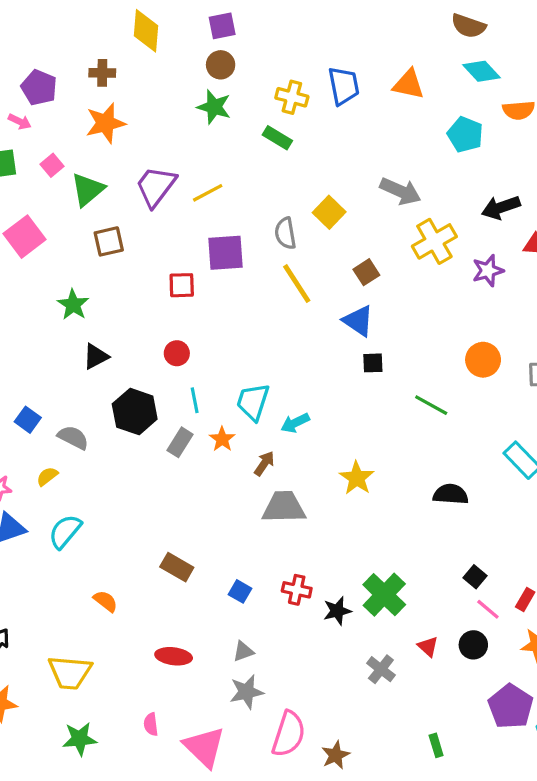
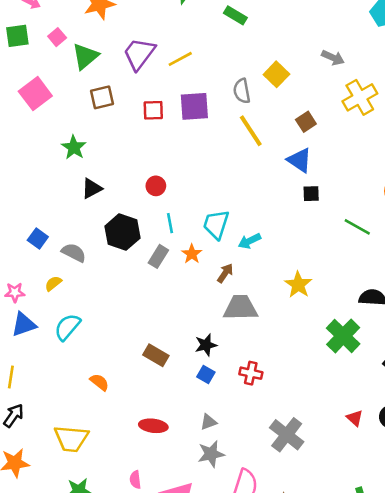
gray arrow: (400, 191) -> (333, 58), size x0.7
red square: (182, 285) -> (153, 110), moved
green cross: (384, 595) -> (343, 336), moved
black star: (337, 611) -> (206, 345), moved
gray cross: (381, 669) -> (287, 435), moved, size x1.5

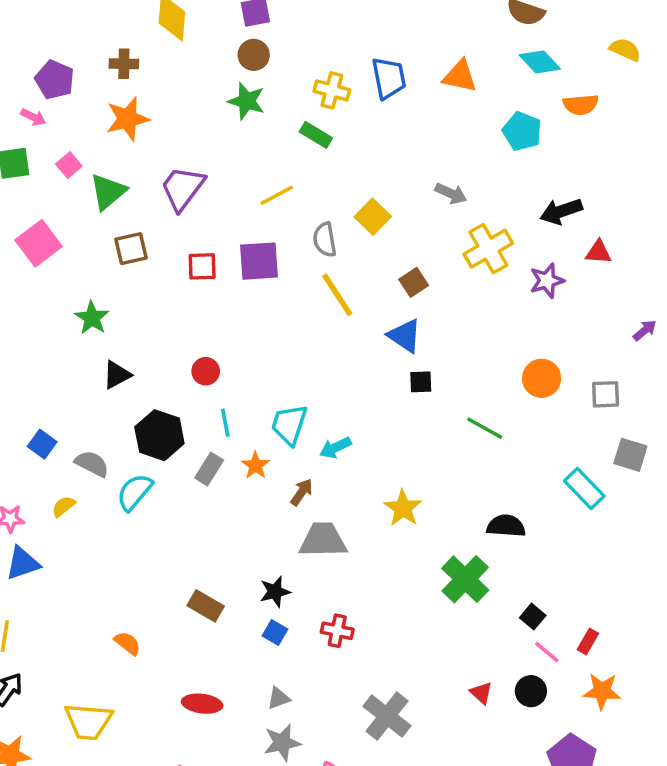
yellow line: (180, 59) -> (277, 195), moved
cyan semicircle: (67, 327) -> (135, 492), moved

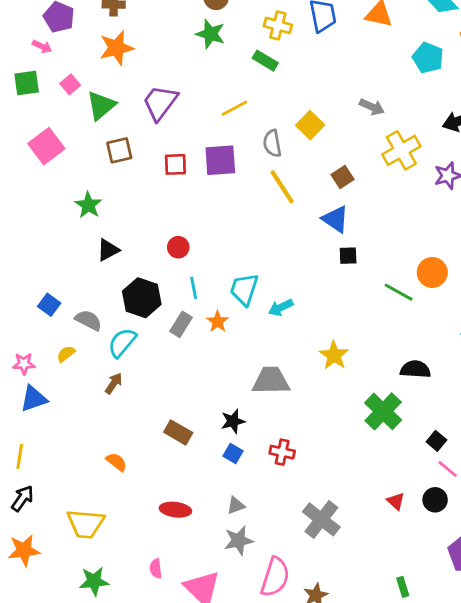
orange circle: (542, 378) -> (432, 272), moved
brown arrow: (302, 492) -> (114, 383), moved

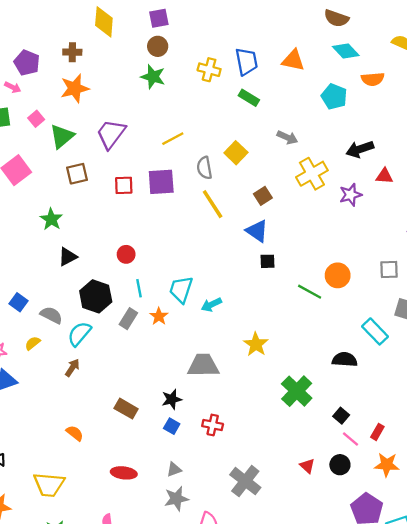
green rectangle: (265, 61) -> (249, 98), moved
black semicircle: (415, 369) -> (345, 360), moved

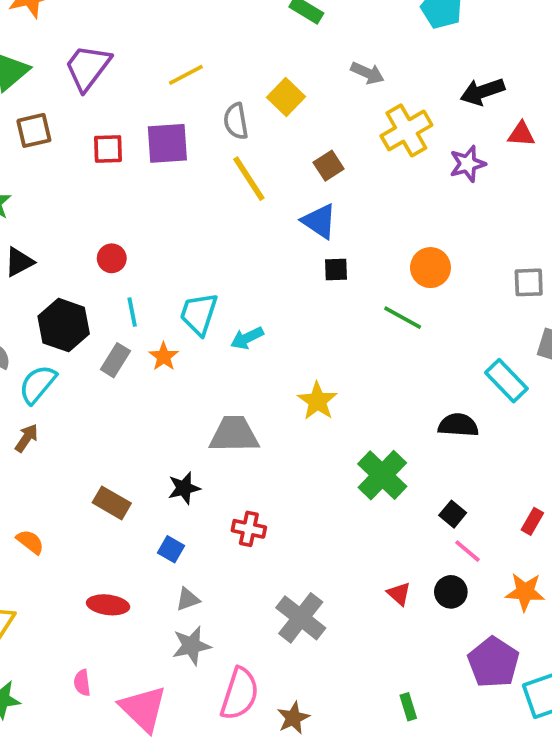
orange circle: (338, 275) -> (430, 268), moved
blue square: (172, 426) -> (171, 549), moved
red rectangle: (377, 432) -> (532, 521), moved

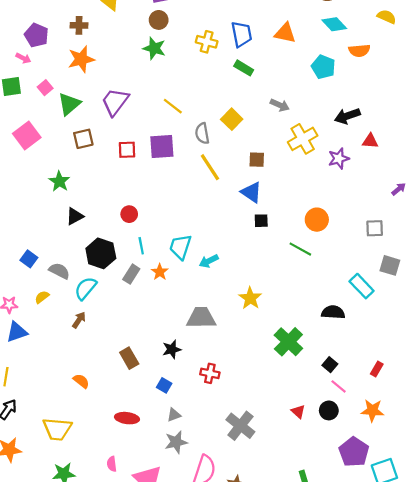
yellow line: (186, 75) -> (173, 106), turned 66
brown square: (329, 166) -> (257, 160), turned 35
brown rectangle: (112, 503) -> (129, 358), turned 30

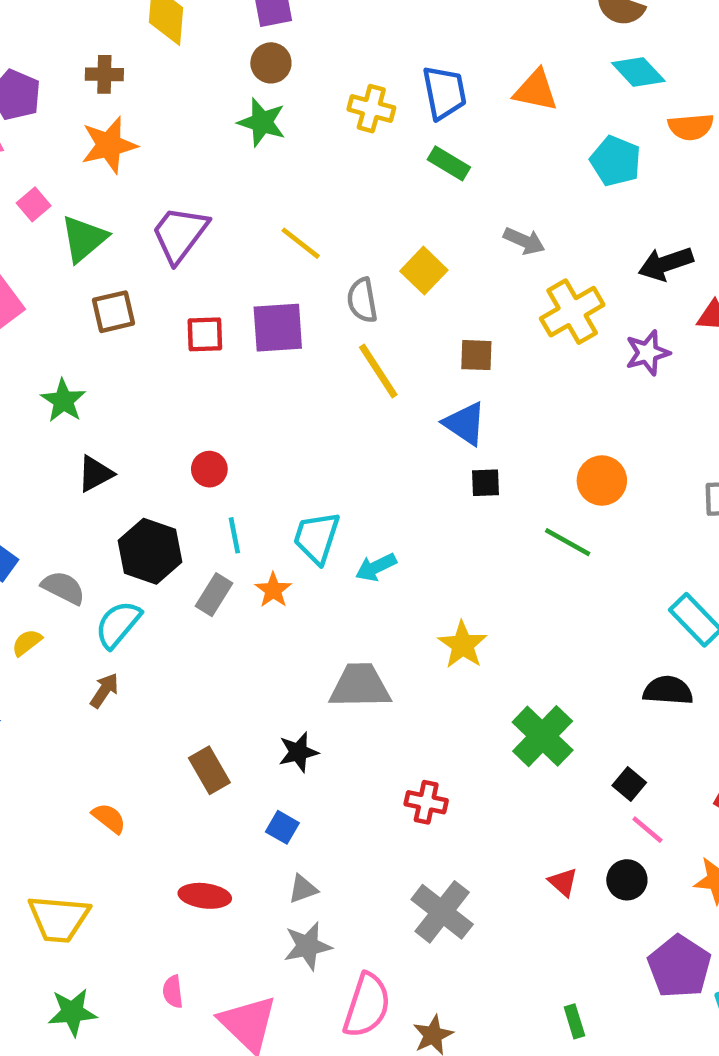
black semicircle: (333, 312) -> (668, 690), moved
red cross: (210, 373) -> (426, 802), moved

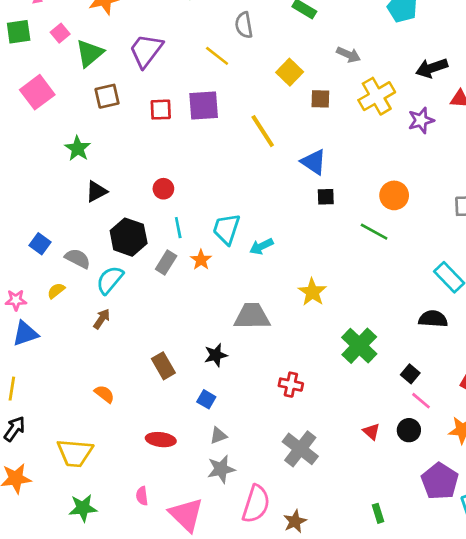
gray semicircle: (362, 300) -> (244, 25), moved
brown square: (476, 355) -> (320, 99), moved

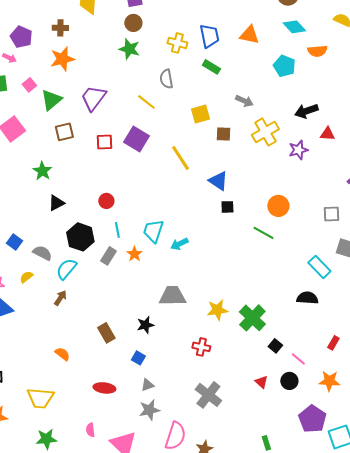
yellow square: (290, 72) -> (200, 114), turned 30
purple square: (204, 106) -> (136, 139), turned 35
yellow star: (312, 292) -> (217, 310), moved, turned 30
black square: (410, 374) -> (275, 346), moved

